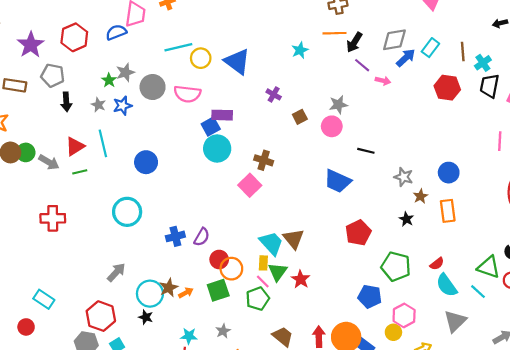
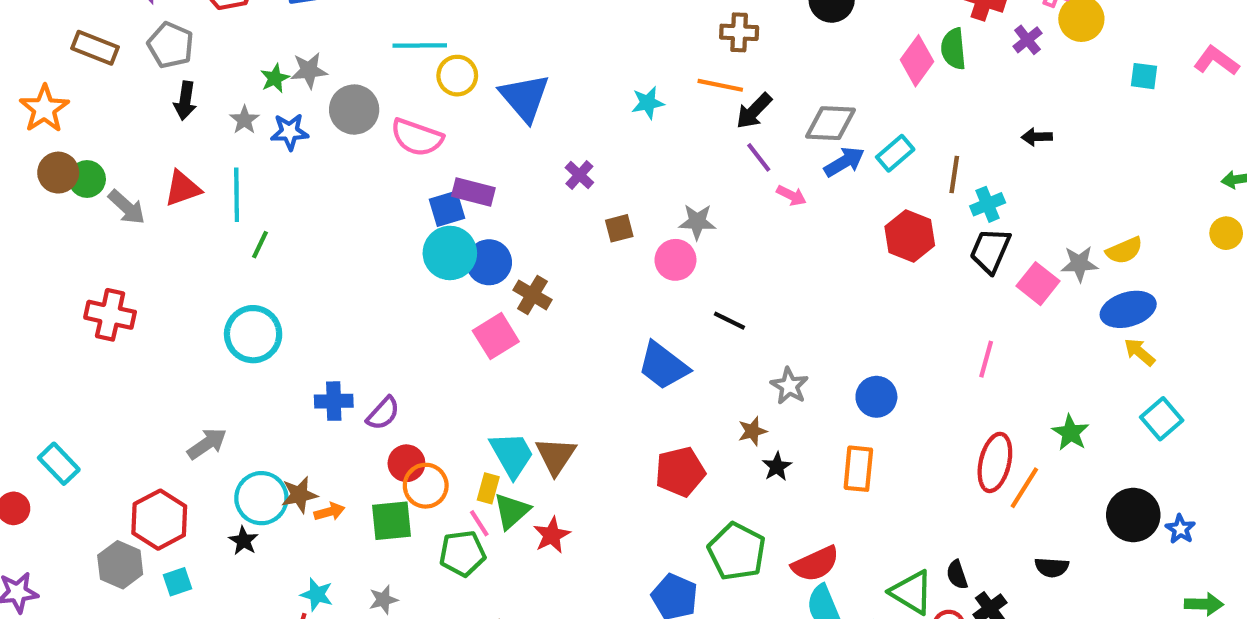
blue circle: (146, 162) -> (489, 262), moved
green line: (80, 172) -> (260, 245), moved, turned -64
brown star: (421, 196) -> (752, 431), moved
red semicircle: (437, 264) -> (815, 564), size x1.6

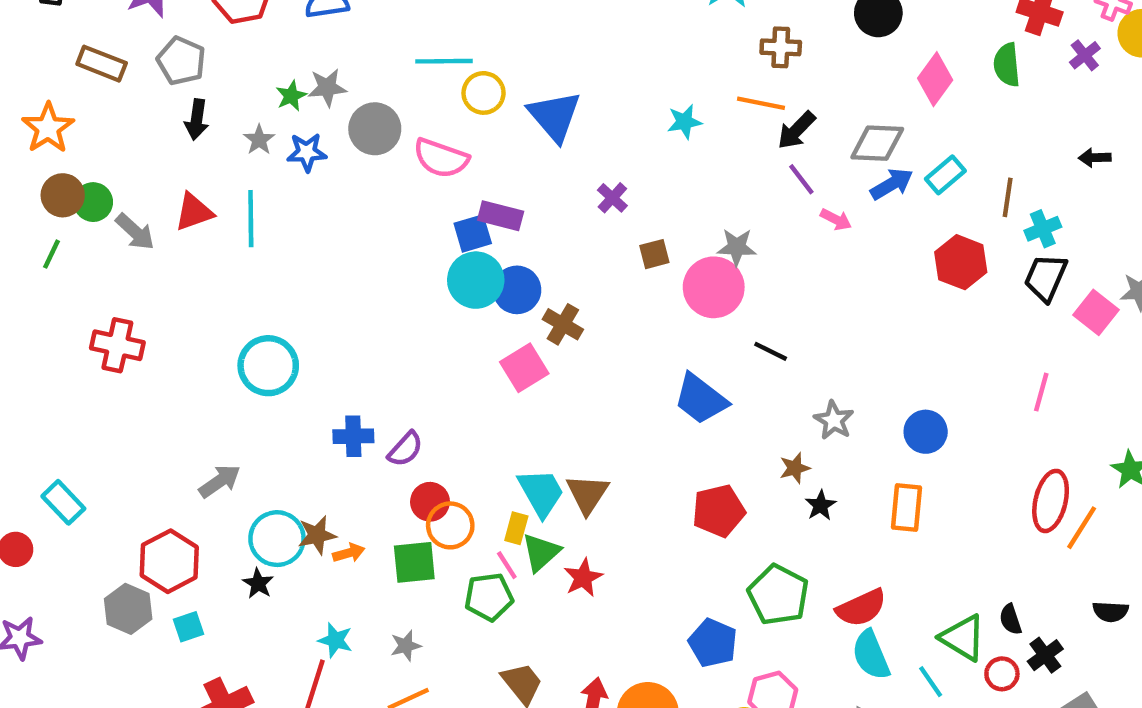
pink diamond: (917, 61) -> (935, 79), moved
green line: (260, 245) -> (52, 254), moved
pink circle: (675, 260) -> (714, 287), size x1.4

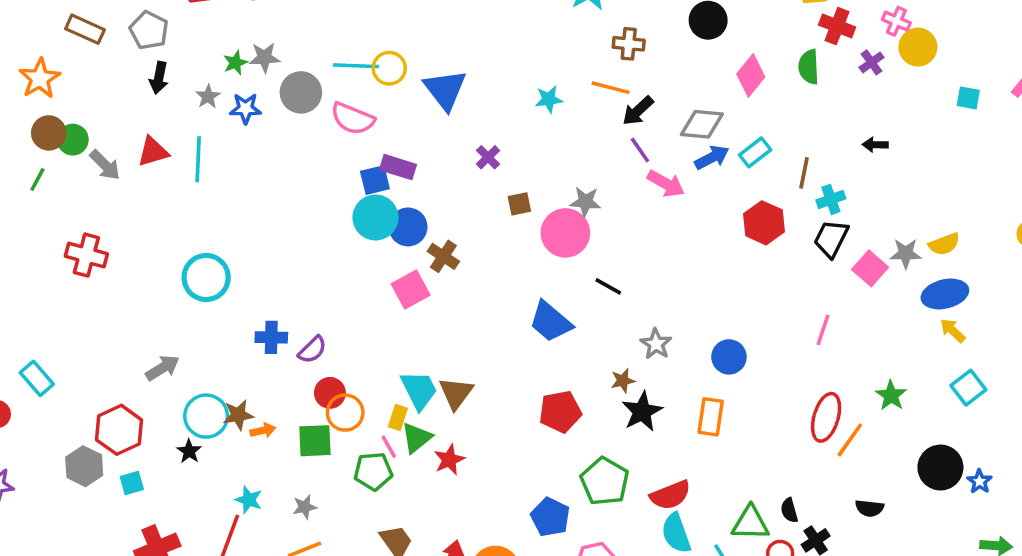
cyan line: (444, 61) -> (356, 66), moved
pink arrow: (836, 219) -> (666, 184), size x1.5
black star: (821, 505) -> (642, 412), size x1.6
green triangle: (963, 638) -> (750, 523), turned -33

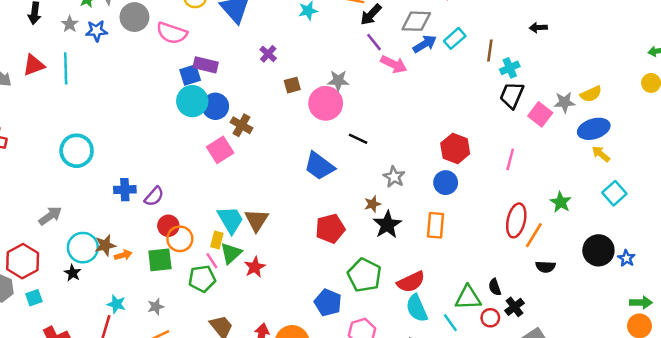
red hexagon: (764, 223) -> (455, 149), moved
black semicircle: (869, 508) -> (545, 267), moved

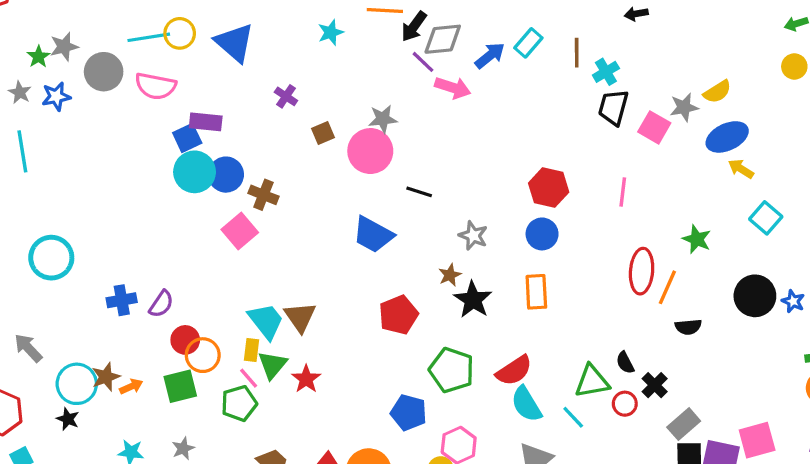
gray diamond: (416, 21) -> (443, 39), moved
gray arrow: (50, 216) -> (28, 348), turned -90

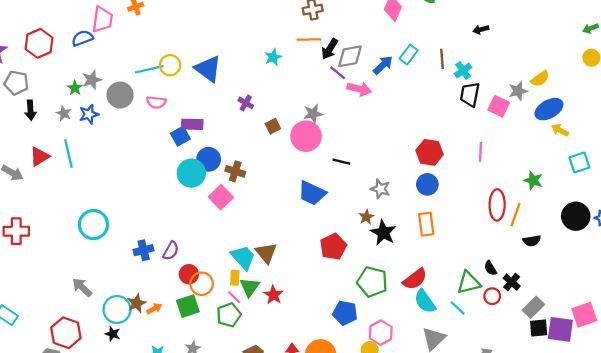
pink semicircle: (156, 86) -> (156, 102), size x0.7
cyan circle: (195, 172) -> (191, 173), moved
cyan square: (766, 218) -> (579, 162), turned 35

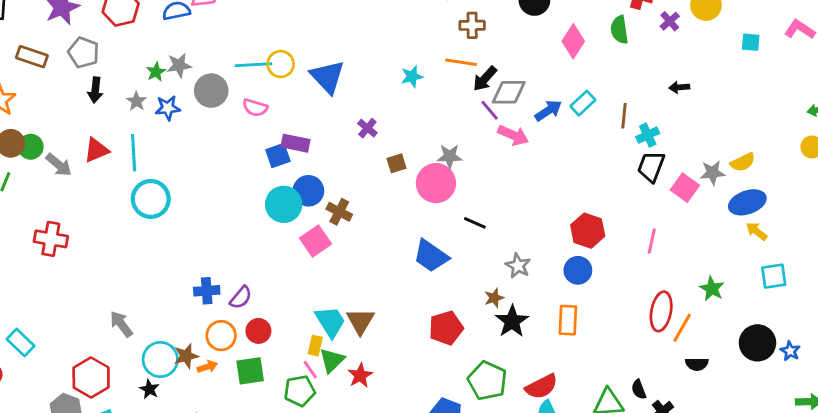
cyan circle: (93, 225) -> (151, 199), moved
orange circle: (202, 284) -> (221, 336), moved

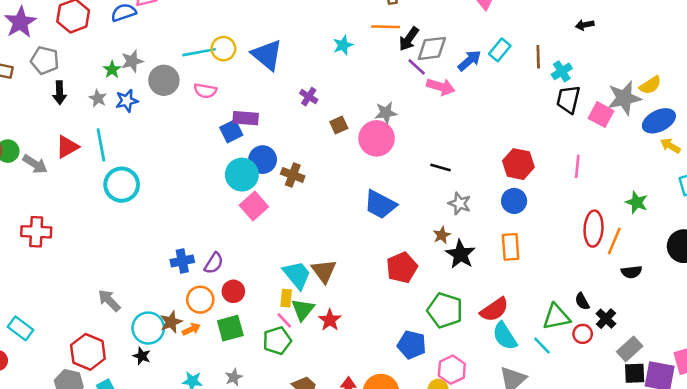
gray star: (712, 173) -> (624, 98), size x1.5
black line: (475, 223) -> (441, 168), moved
pink square: (315, 241) -> (254, 206), moved

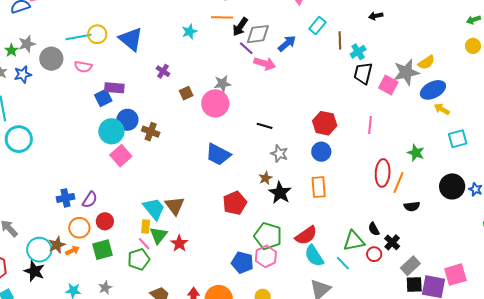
cyan rectangle: (500, 50) -> (317, 25), moved
black star: (142, 356) -> (34, 271), size x1.5
pink hexagon: (452, 370) -> (266, 256), moved

